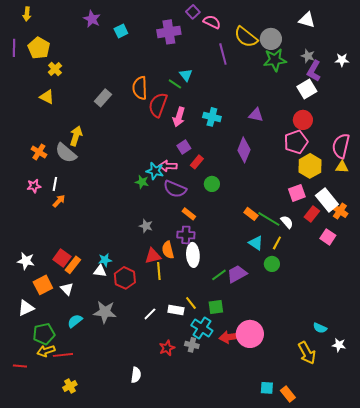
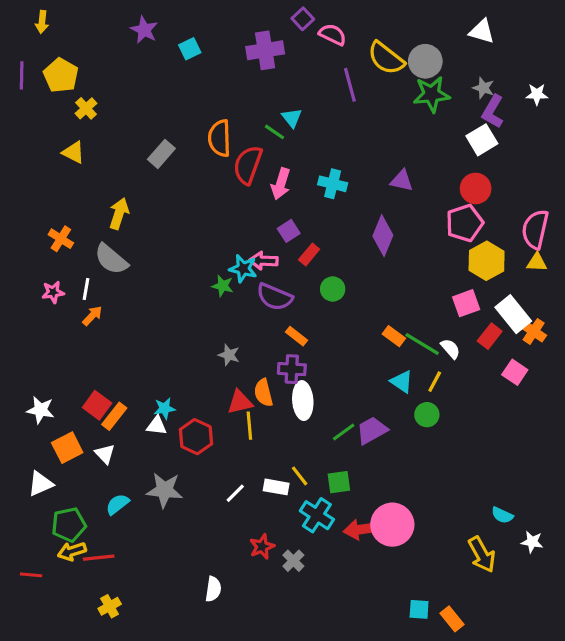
gray semicircle: (66, 153) -> (111, 259), moved
gray cross: (192, 345) -> (293, 561), moved, turned 32

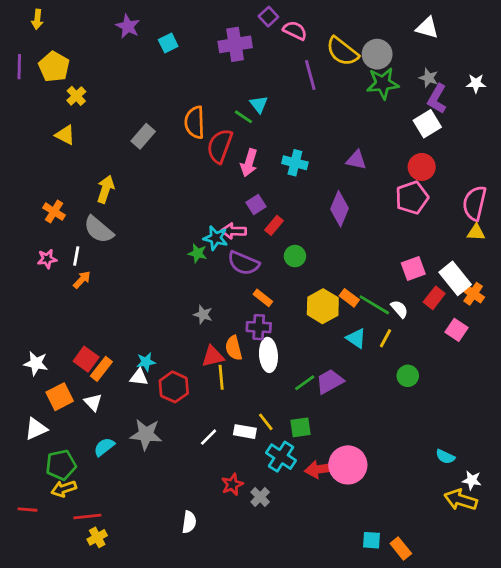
yellow hexagon: (487, 261) -> (323, 306), moved
green circle: (427, 415) -> (408, 376), moved
yellow arrow: (482, 554) -> (461, 500), moved, turned 136
red line: (99, 558) -> (87, 516), moved

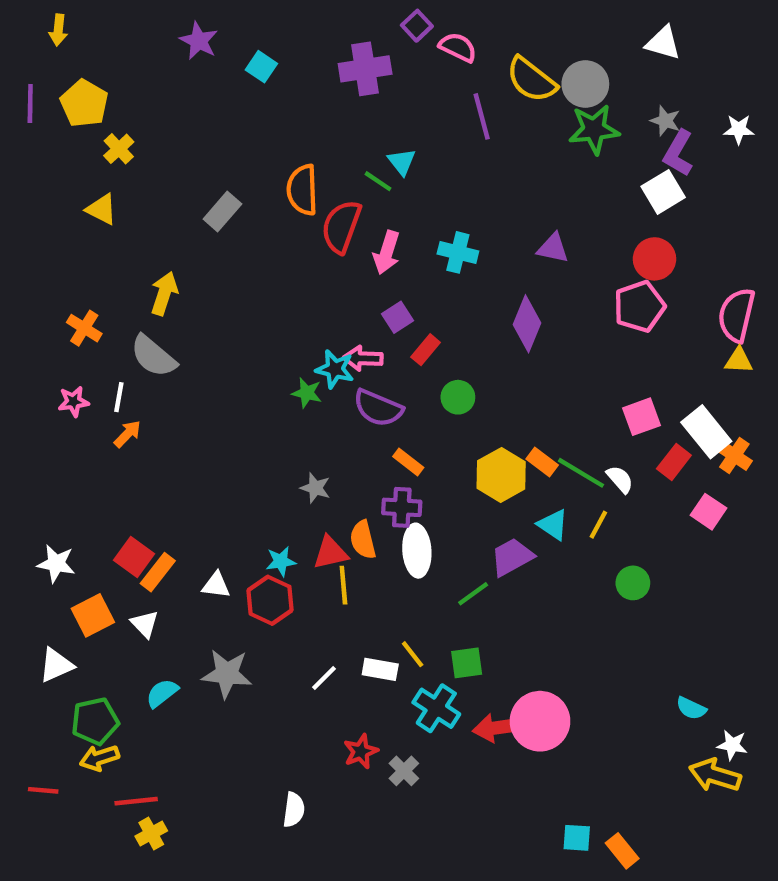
cyan square: (168, 43) -> (261, 67), turned -30
cyan star: (146, 362) -> (281, 561), moved
purple trapezoid: (330, 381) -> (512, 557), moved

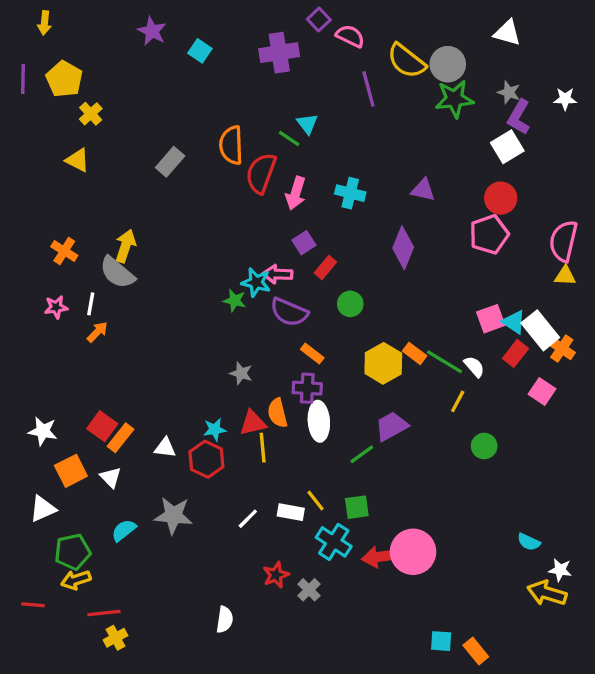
yellow arrow: (164, 294) -> (125, 246), moved
cyan triangle: (553, 525) -> (514, 322), moved

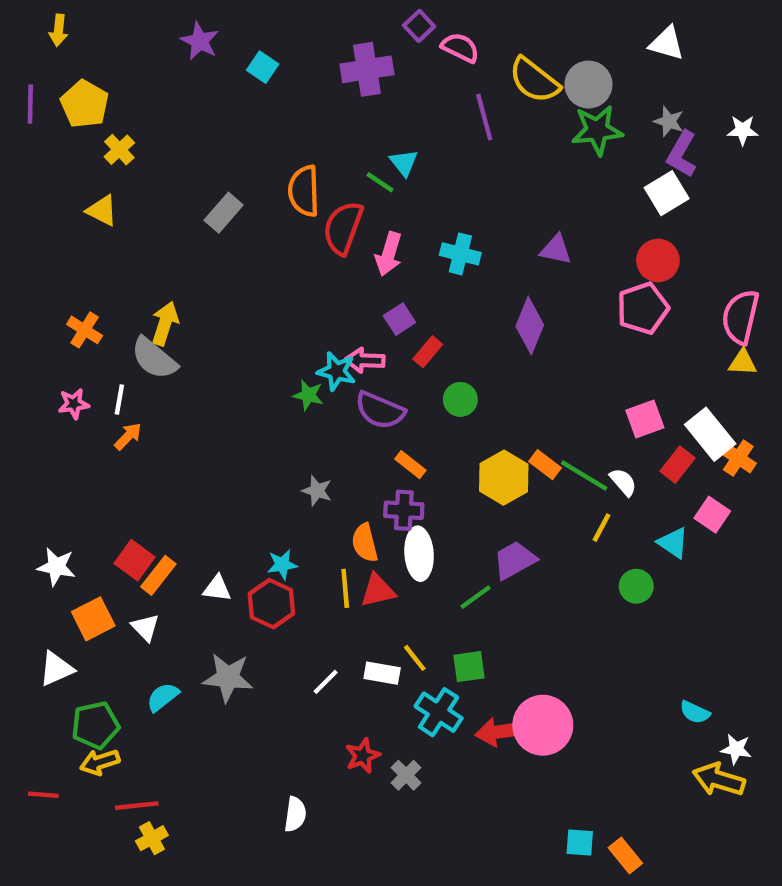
cyan triangle: (514, 322) -> (673, 543), moved
red triangle: (253, 423) -> (378, 591), moved

